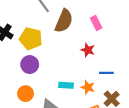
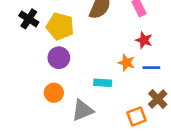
red star: (88, 50) -> (144, 40), moved
orange star: (88, 87) -> (126, 63), moved

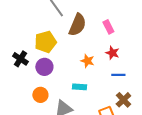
black cross: (29, 19) -> (20, 59), moved
yellow pentagon: (60, 26) -> (45, 42), turned -30
orange star: (126, 63) -> (87, 61), moved

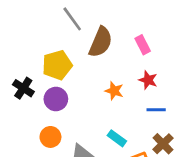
cyan rectangle: (79, 87) -> (117, 138), moved, turned 32

